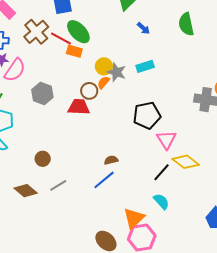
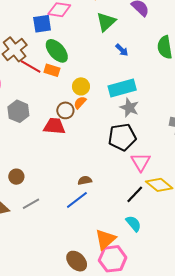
red line: (61, 38) -> (31, 67), moved
cyan rectangle: (145, 66) -> (122, 88), size x1.5
gray star: (117, 72) -> (129, 108), moved

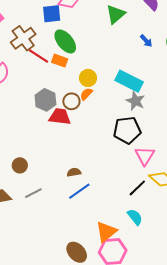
blue arrow: (122, 50) -> (146, 41), moved
cyan rectangle: (122, 88) -> (129, 81), turned 40
gray hexagon: (18, 111) -> (45, 100), moved
brown semicircle: (85, 180) -> (74, 172), moved

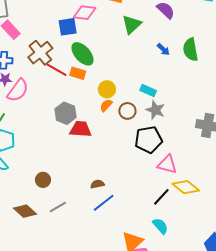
cyan rectangle: (129, 81) -> (148, 90), size x0.6
brown circle: (71, 101) -> (127, 111), moved
pink triangle: (145, 156) -> (167, 164), turned -45

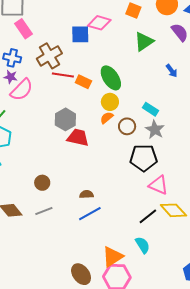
green ellipse: (82, 54) -> (111, 78), moved
red line: (57, 70) -> (63, 75), turned -30
brown circle: (43, 180) -> (42, 183), moved

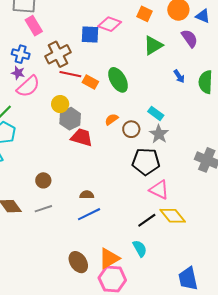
yellow circle: (110, 102) -> (60, 104), moved
brown ellipse: (81, 274) -> (78, 262), moved

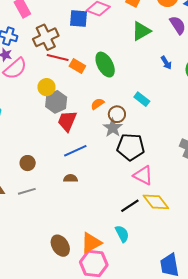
gray star: (159, 134) -> (113, 128), moved
red trapezoid: (82, 137) -> (67, 121), turned -85
blue line: (89, 214) -> (75, 151), moved

